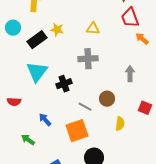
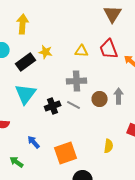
red trapezoid: (130, 18) -> (109, 49), moved
brown circle: (107, 99) -> (100, 99), moved
gray line: (85, 107) -> (74, 105), moved

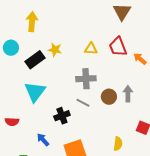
black cross: (53, 106) -> (62, 116), moved

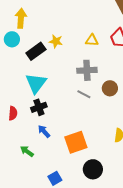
yellow arrow: (32, 22) -> (21, 18), moved
black cross: (62, 116) -> (39, 107), moved
red semicircle: (12, 122) -> (13, 113), turned -88

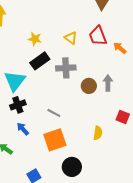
yellow triangle: (92, 40) -> (71, 38), turned 32
black rectangle: (36, 51) -> (40, 61), moved
gray line: (84, 94) -> (54, 113), moved

